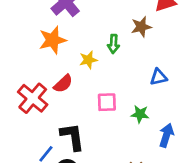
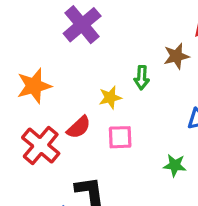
orange star: (53, 40) -> (34, 86), moved
pink square: (107, 102) -> (120, 137), moved

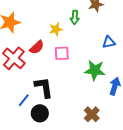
green star: (175, 165) -> (95, 70), size x1.5

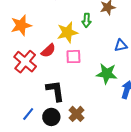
yellow star: (56, 29) -> (67, 32), size x1.5
blue line: (24, 100) -> (28, 114), moved
brown cross: (92, 114) -> (77, 114), moved

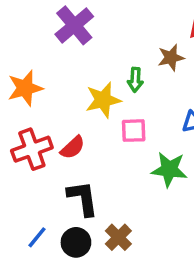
red semicircle: (48, 51) -> (73, 147), moved
pink square: (73, 57) -> (134, 131), moved
red cross: (25, 62) -> (32, 149), turned 30

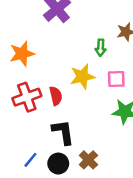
yellow star: (103, 100) -> (82, 77), moved
pink square: (134, 131) -> (116, 79), moved
red semicircle: (73, 147) -> (56, 96), turned -60

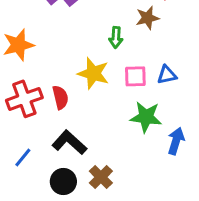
yellow star: (82, 77) -> (93, 73), turned 30
black L-shape: (63, 132) -> (69, 142), turned -40
blue line: (30, 160) -> (23, 157), moved

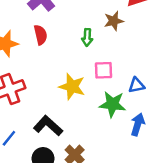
yellow star: (93, 73) -> (72, 87), moved
blue triangle: (167, 75) -> (136, 85), moved
red semicircle: (60, 97) -> (40, 35), moved

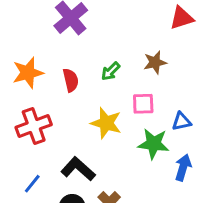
brown star: (114, 21) -> (155, 62), moved
red semicircle: (40, 35) -> (71, 80), moved
green arrow: (87, 37) -> (111, 71), moved, turned 42

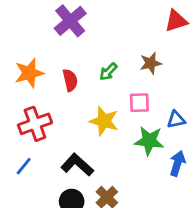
blue line: (32, 184) -> (24, 166), moved

